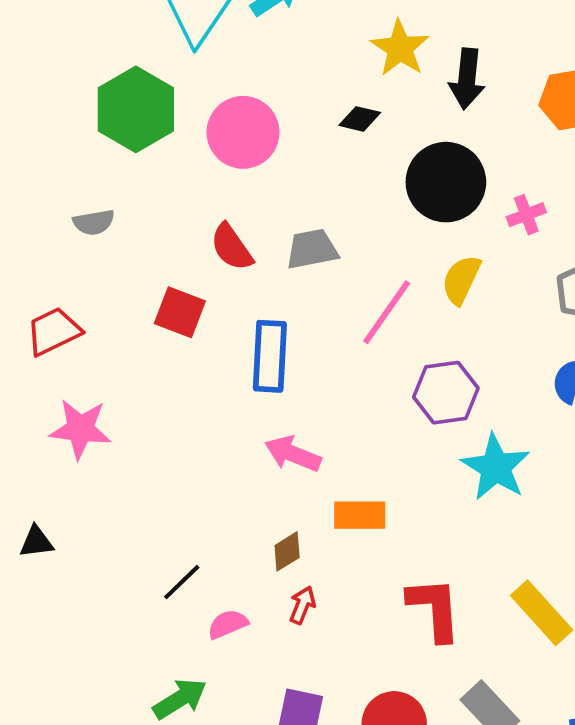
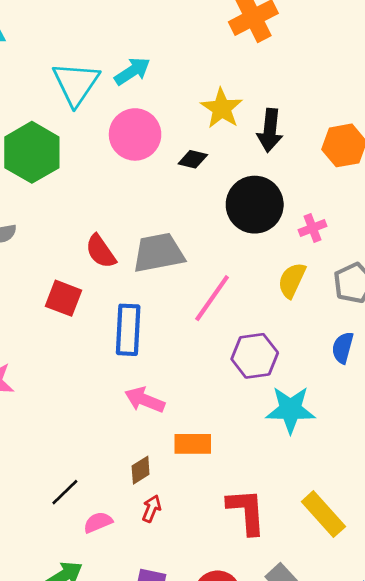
pink circle: (243, 132) -> (135, 134), moved
gray trapezoid: (312, 249) -> (158, 253), size x1.4
yellow semicircle: (461, 280) -> (292, 280), moved
cyan star: (496, 467) -> (290, 410), turned -30

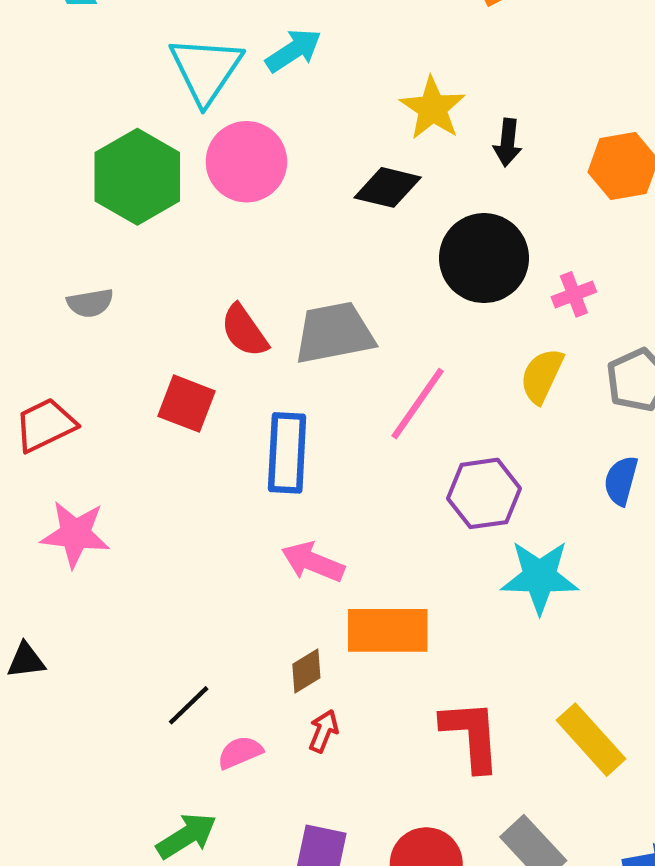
black arrow: (270, 130) -> (508, 142), size x0.7
pink circle: (135, 134) -> (246, 162), moved
black diamond: (193, 159) -> (388, 187), size x1.4
orange rectangle: (193, 444) -> (388, 630), size x1.4

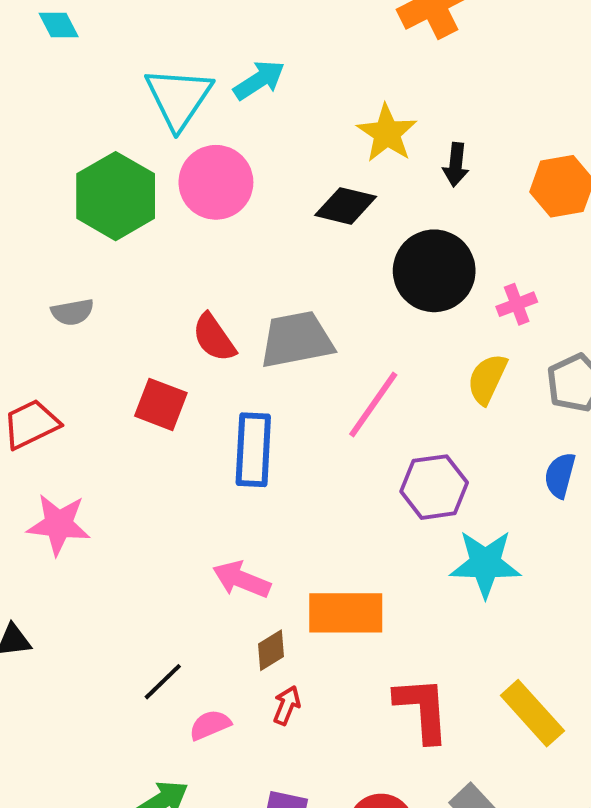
pink arrow: (313, 562) -> (241, 579), moved

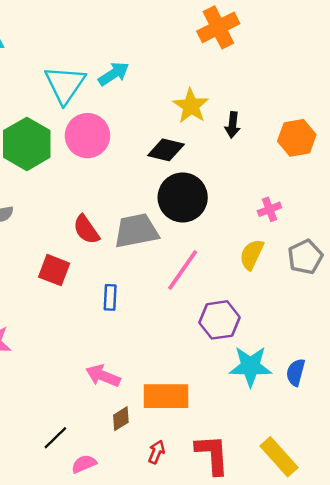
black circle: (434, 271) -> (183, 197), moved
blue rectangle: (253, 450) -> (110, 297), size x0.6
blue semicircle: (560, 475) -> (296, 372), moved
red arrow: (287, 705) -> (156, 452), moved

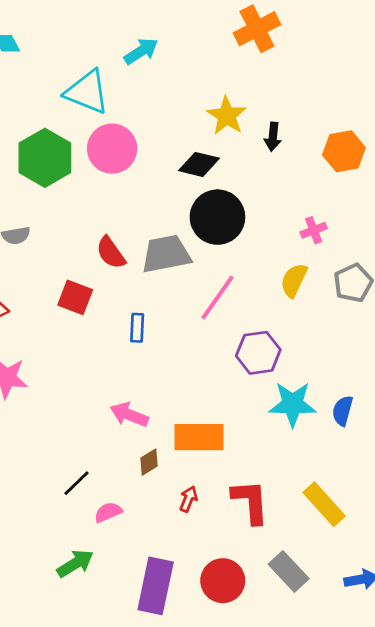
cyan arrow: (114, 74) -> (141, 51), moved
cyan triangle: (65, 84) -> (87, 92), turned -42

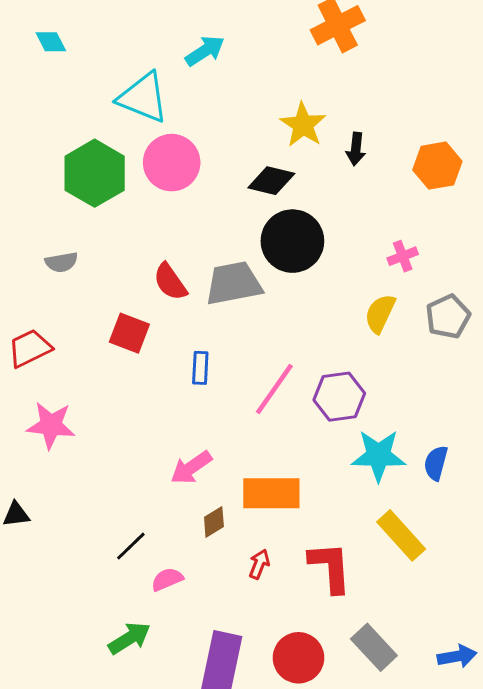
pink line: (217, 297) -> (274, 389), moved
pink arrow: (129, 415) -> (191, 468), turned -57
yellow rectangle: (324, 504) -> (401, 535), moved

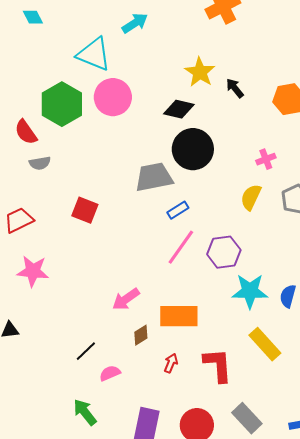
black arrow: (356, 149) -> (235, 88), turned 135
red semicircle: (170, 282) -> (26, 132), moved
blue rectangle: (200, 368) -> (178, 210), moved, turned 55
green arrow: (129, 638) -> (85, 412), turned -96

